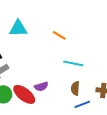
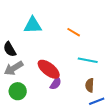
purple semicircle: (41, 86) -> (56, 83), turned -40
red ellipse: (24, 94) -> (49, 69), moved

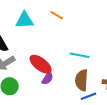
orange line: (74, 32) -> (57, 15), moved
brown semicircle: (90, 85) -> (82, 80), size x1.5

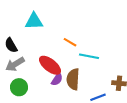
orange line: (57, 15) -> (70, 42), moved
brown semicircle: (82, 80) -> (73, 79), moved

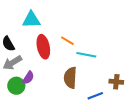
red ellipse: (50, 65) -> (43, 47), moved, turned 40
purple semicircle: (57, 79) -> (28, 78), moved

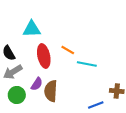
purple semicircle: (28, 78) -> (37, 84), moved
brown semicircle: (70, 78) -> (51, 91), moved

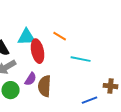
cyan triangle: (32, 29) -> (27, 37), moved
orange line: (68, 50) -> (60, 36), moved

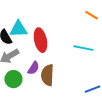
orange line: (60, 36) -> (91, 15), moved
cyan triangle: (27, 37) -> (18, 29), moved

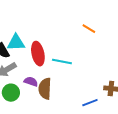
cyan line: (83, 48) -> (62, 62), moved
purple semicircle: (33, 68) -> (31, 82), turned -104

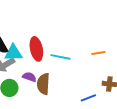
orange line: (89, 29) -> (98, 53), moved, turned -40
cyan triangle: (16, 43) -> (13, 53), moved

